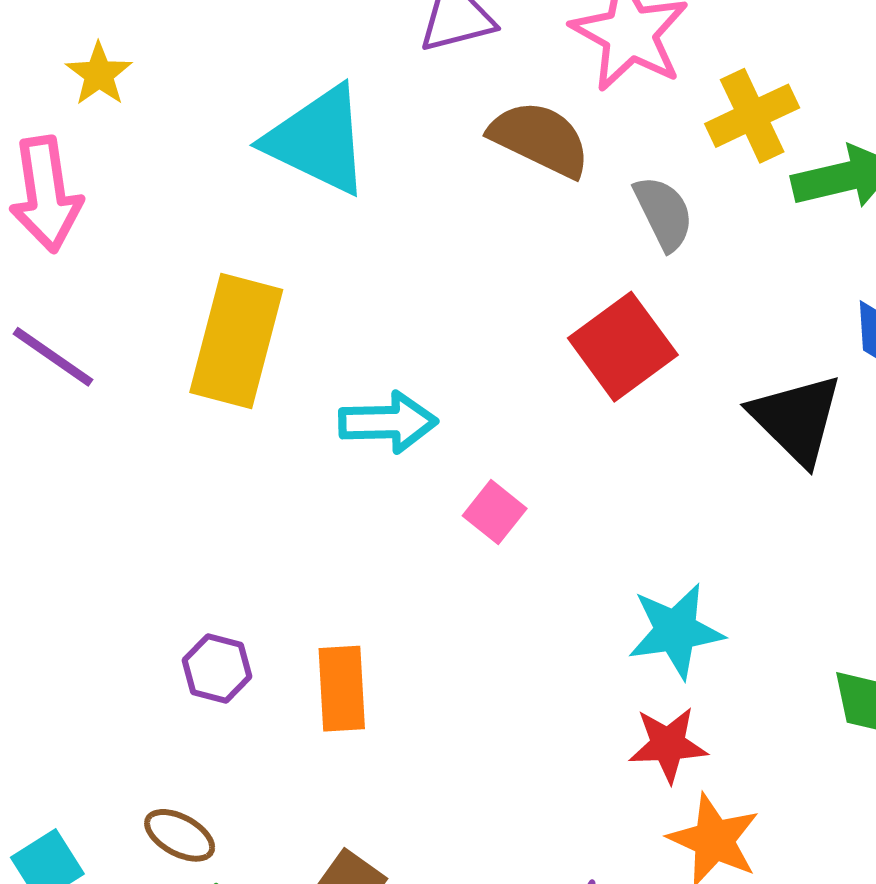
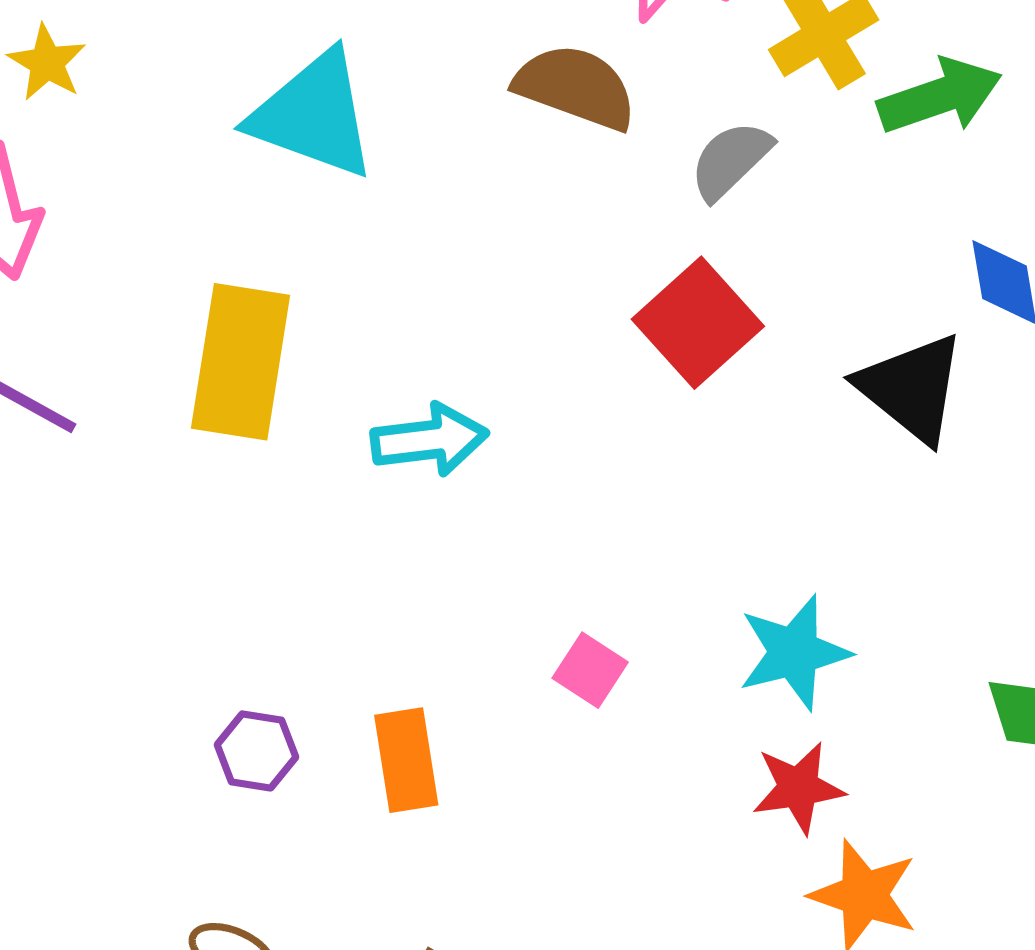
gray semicircle: (664, 213) -> (731, 160), turned -102
pink square: (495, 512) -> (590, 670), moved

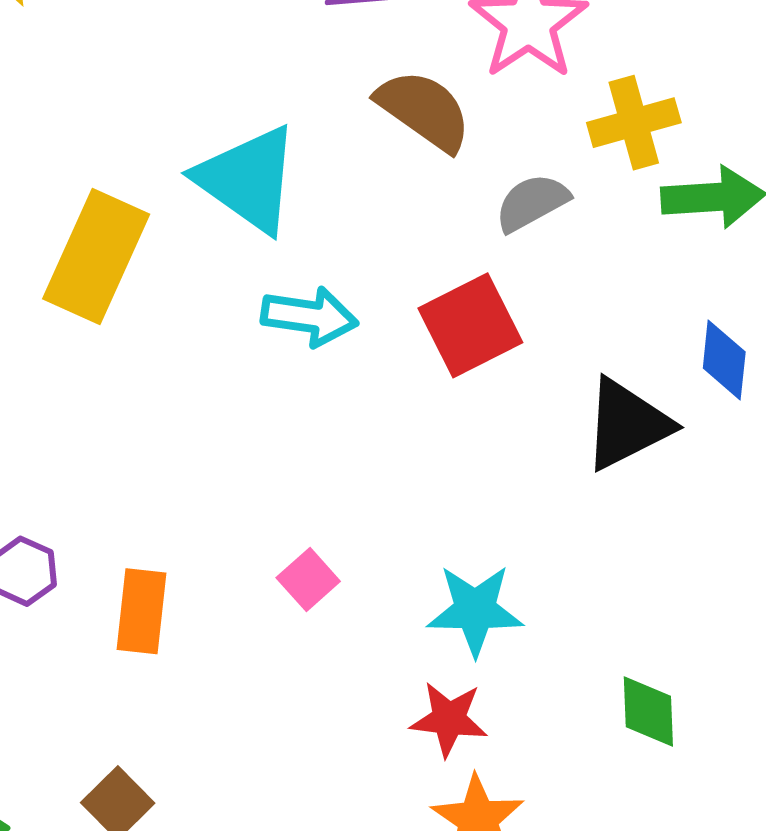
cyan triangle: (313, 115) -> (248, 179), moved
black triangle: (912, 388) -> (627, 424), turned 39
cyan arrow: (429, 440) -> (309, 317), moved

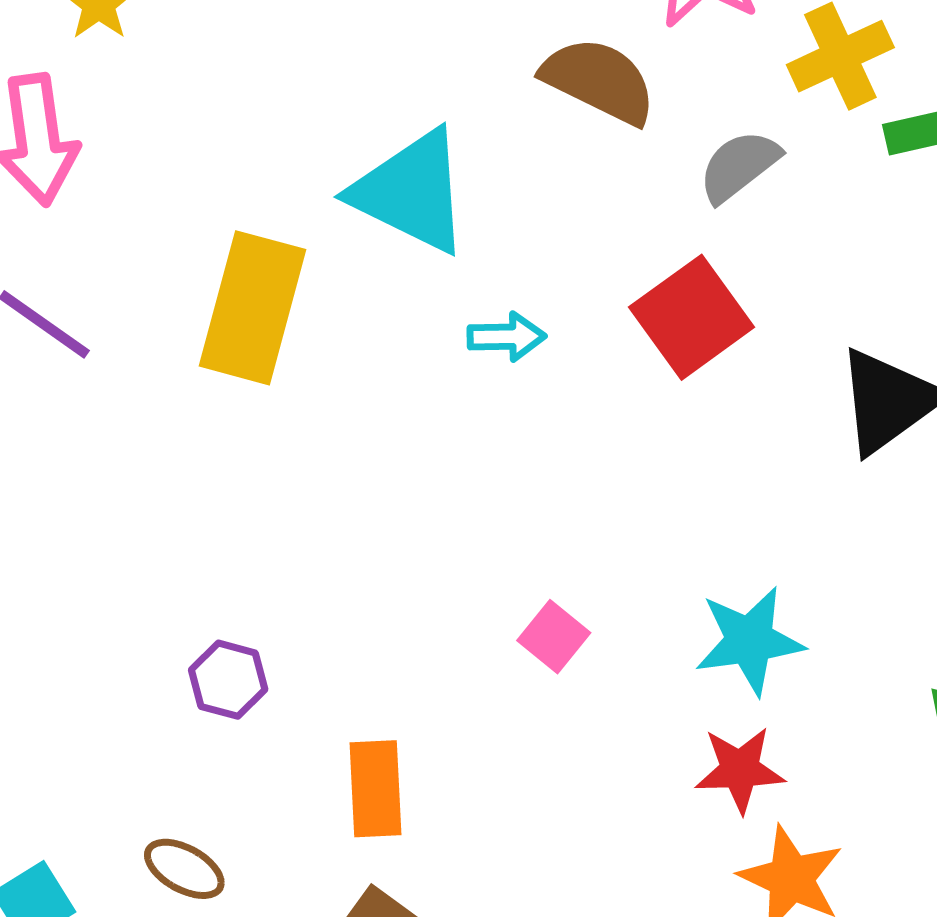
cyan arrow: (309, 317) -> (507, 337), size x0.7
orange rectangle: (142, 611) -> (375, 789), moved

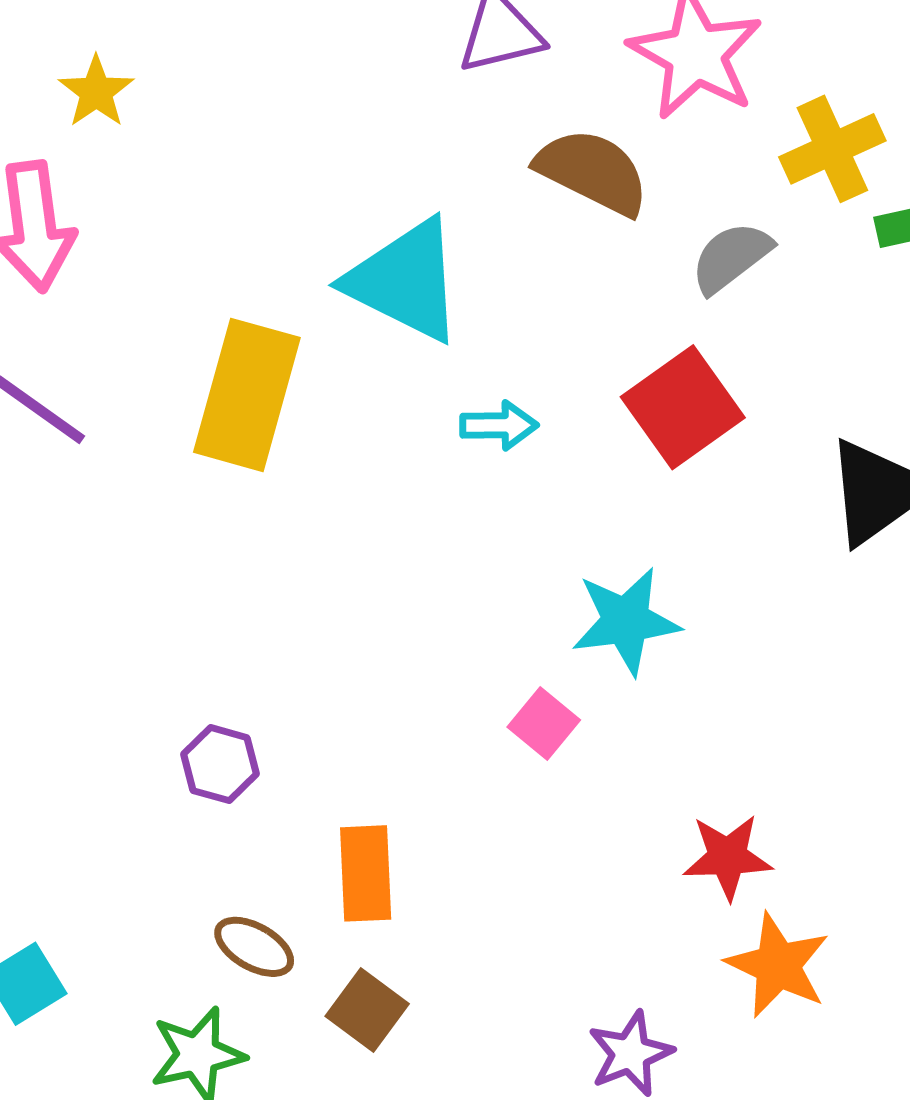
cyan star: (749, 641) -> (626, 621), moved
brown ellipse: (184, 869) -> (254, 947), moved

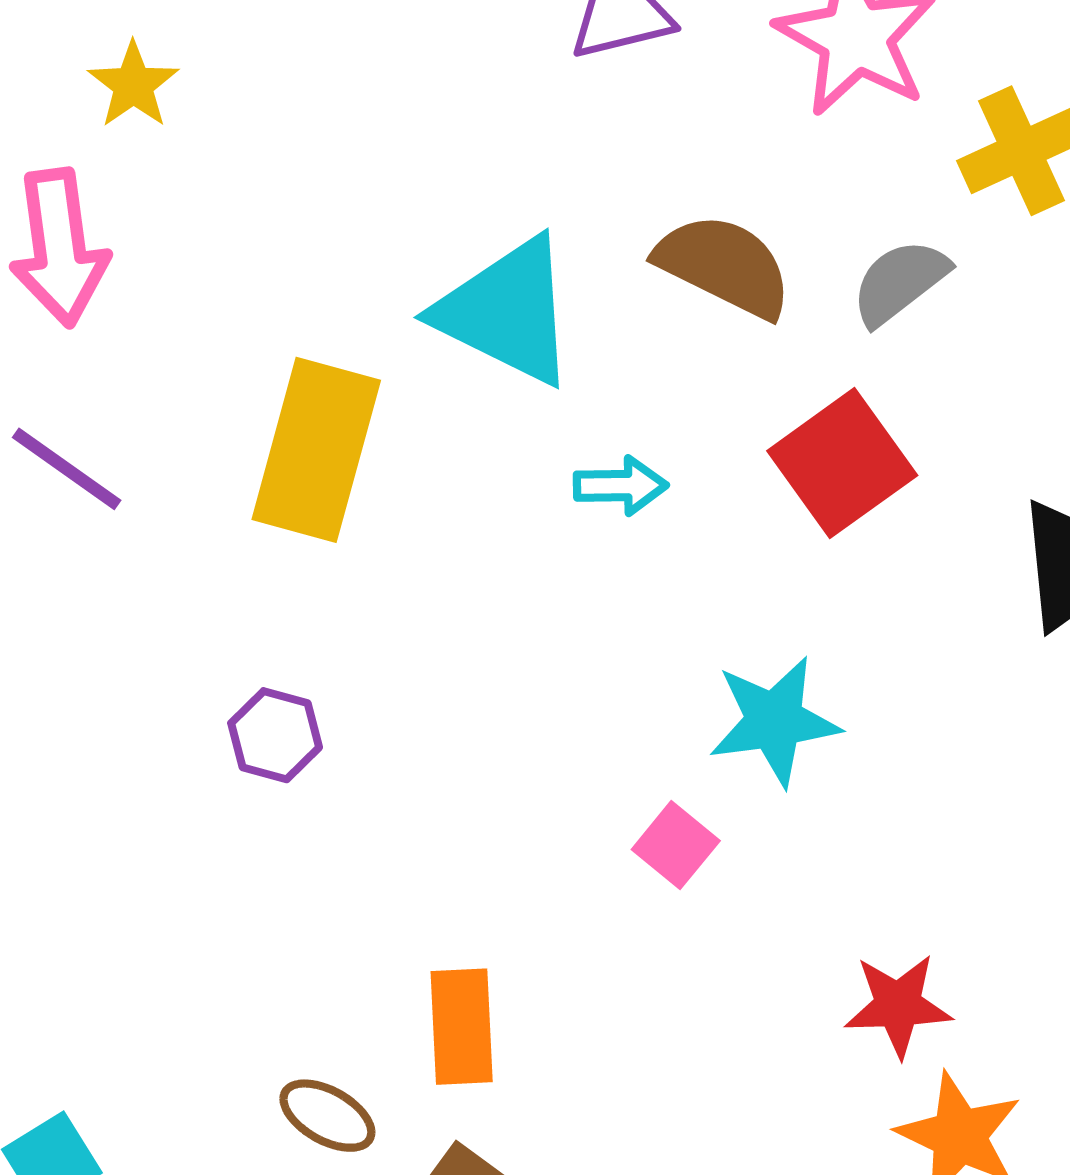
brown semicircle: (593, 172) -> (724, 266), moved
purple hexagon: (220, 764) -> (275, 735), moved

